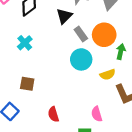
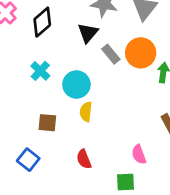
cyan circle: (81, 59) -> (76, 84), moved
yellow semicircle: (108, 75) -> (86, 112), moved, turned 120

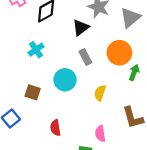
gray rectangle: (111, 54) -> (85, 57), moved
cyan circle: (76, 84) -> (65, 80), moved
yellow semicircle: (86, 112) -> (100, 93), moved

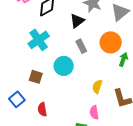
cyan cross: (36, 50) -> (39, 40), size x1.5
yellow semicircle: (100, 93) -> (97, 87), moved
red semicircle: (55, 128) -> (42, 109), moved

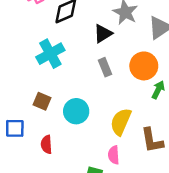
cyan circle: (64, 66) -> (76, 111), moved
yellow semicircle: (97, 87) -> (121, 122), size x1.5
blue square: (17, 99) -> (15, 128), turned 35

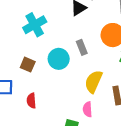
gray rectangle: (105, 67) -> (82, 47), moved
cyan circle: (76, 111) -> (59, 59), moved

